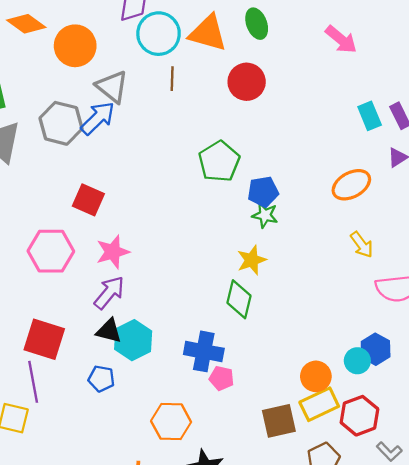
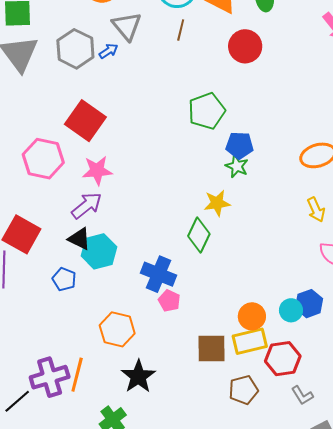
blue arrow: (98, 118) -> (108, 51), size x0.6
red square: (88, 200) -> (85, 121), size x1.4

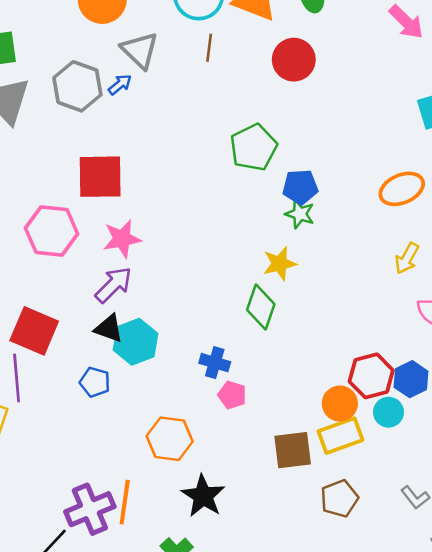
red square: (85, 121) -> (100, 177), turned -30
yellow arrow: (316, 210) -> (407, 258), turned 60
blue cross: (159, 274) -> (215, 363), size x0.7
cyan circle: (291, 310) -> (388, 412), moved
red hexagon: (283, 359) -> (371, 376), moved

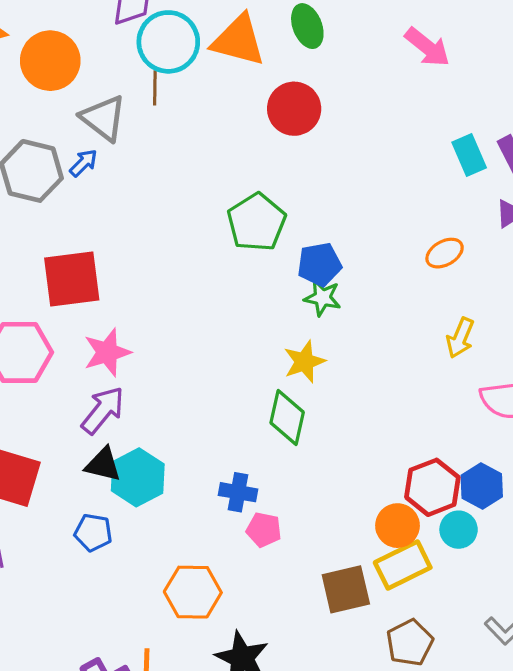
brown line: (209, 48) -> (155, 88), moved
orange ellipse: (402, 189) -> (445, 253), size x0.7

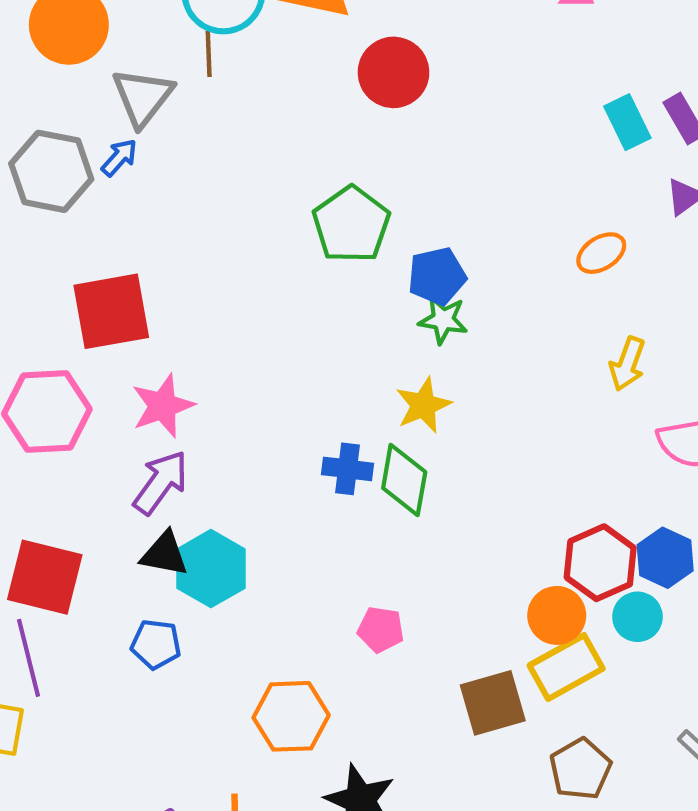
gray triangle: (103, 118) -> (143, 97), turned 33
blue cross: (238, 492) -> (347, 469), moved

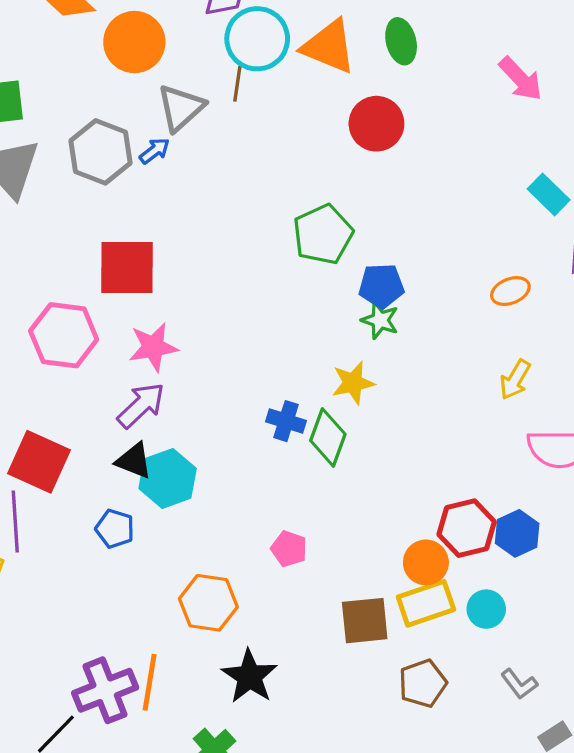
cyan rectangle: (627, 122) -> (549, 194), turned -30
cyan circle: (637, 617) -> (486, 609), moved

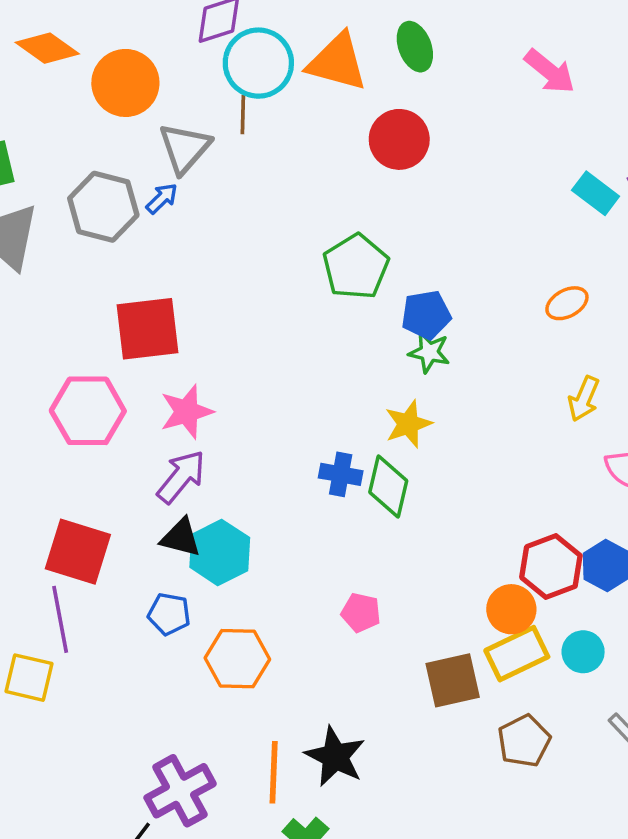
orange hexagon: (208, 603) -> (237, 659), moved
orange line: (150, 682) -> (274, 772), moved

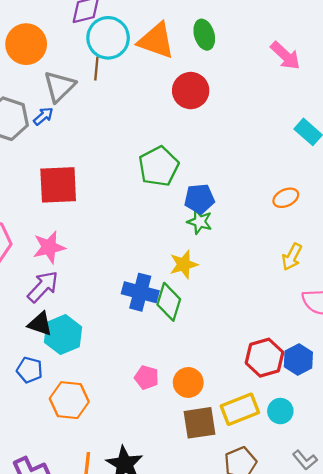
red square: (147, 329) -> (58, 185), moved
blue cross: (341, 474) -> (140, 292), size x1.4
orange circle: (511, 609) -> (188, 382), moved

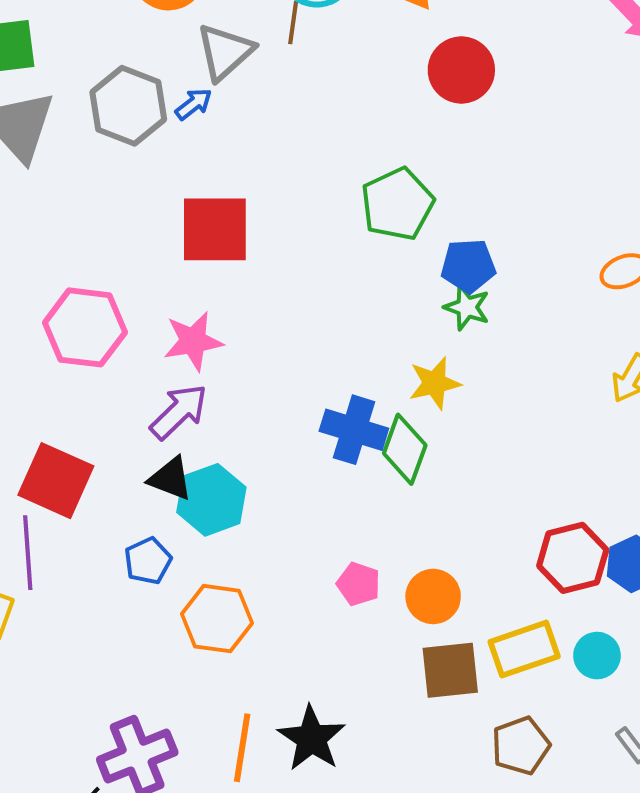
blue pentagon: (30, 370) -> (148, 561), turned 30

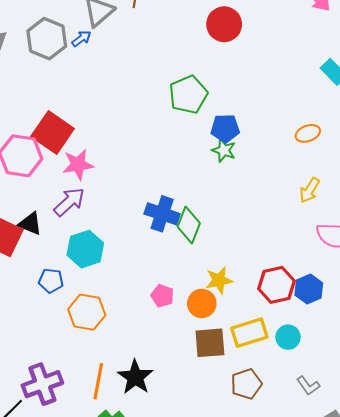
red square: (215, 229) -> (53, 133), moved, turned 33
yellow star: (435, 383) -> (219, 280), moved
black triangle: (171, 479) -> (30, 224), moved
blue pentagon: (148, 561) -> (51, 281), turned 30

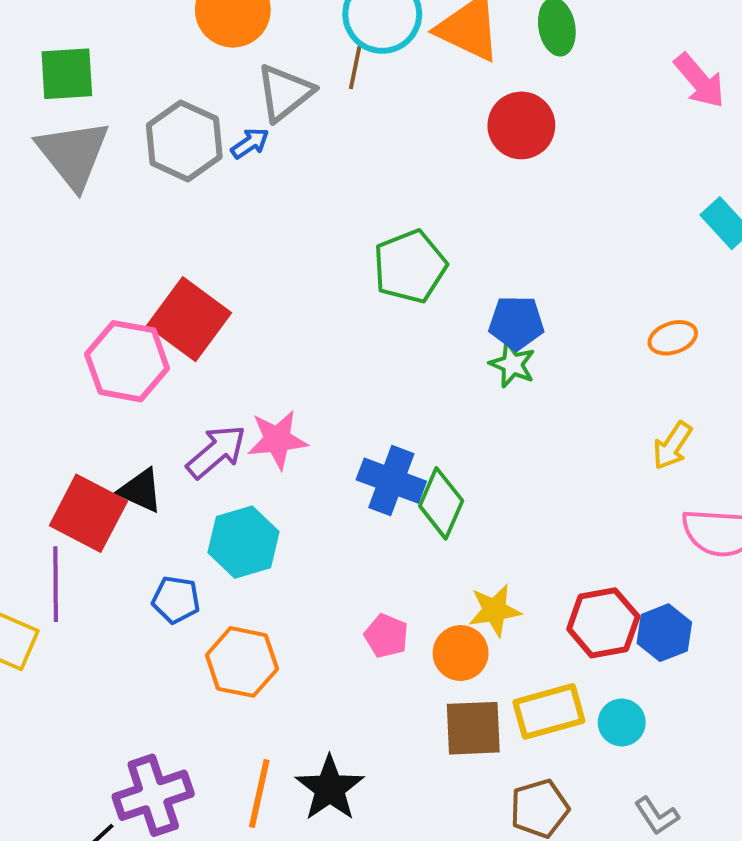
green pentagon: (188, 95) -> (410, 267), moved
pink star: (78, 165) -> (277, 440), moved

